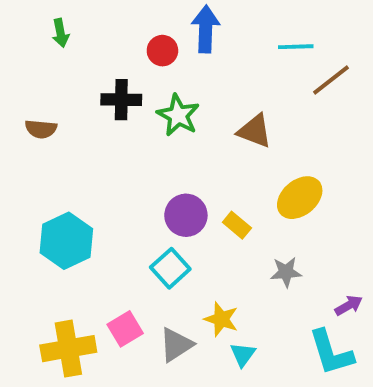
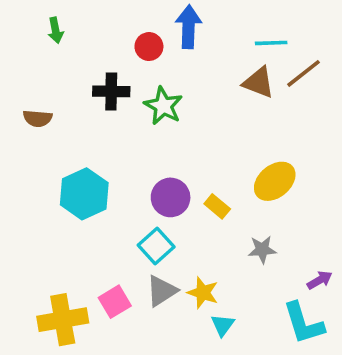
brown triangle: (255, 131) -> (259, 82), moved
cyan hexagon: (66, 241) -> (84, 194), moved
gray triangle: (176, 345) -> (162, 291), moved

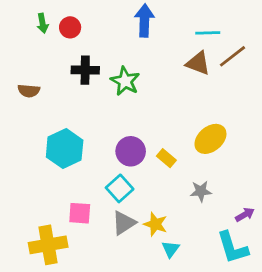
red circle: (149, 47) -> (70, 27), moved
pink square: (115, 302) -> (80, 213), moved, turned 35

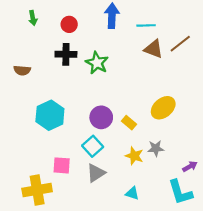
red circle: (70, 27) -> (69, 24), moved
cyan line: (208, 33) -> (146, 25), moved
yellow star: (155, 224) -> (134, 156), moved
cyan triangle: (171, 249) -> (132, 193), turned -48

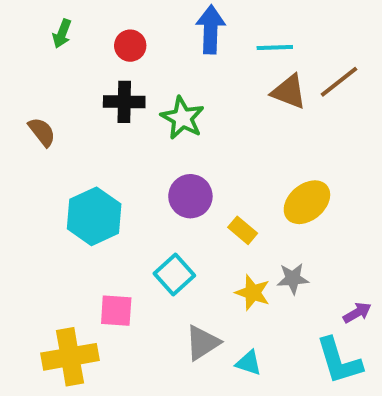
green arrow: (33, 18) -> (62, 34), turned 32
brown semicircle: (22, 70) -> (42, 132), turned -133
purple circle: (101, 117) -> (190, 196), moved
gray triangle: (96, 173) -> (203, 343), moved

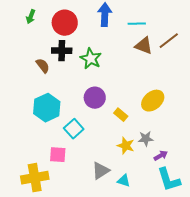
red circle: (130, 46) -> (65, 23), size x1.6
brown semicircle: (42, 132) -> (43, 66), moved
cyan square: (174, 275) -> (74, 129), moved
purple arrow: (357, 313) -> (161, 156), moved

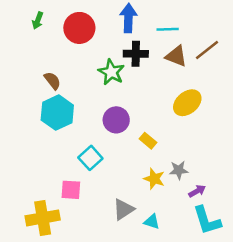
black cross: (62, 51) -> (136, 54), moved
yellow ellipse: (153, 101) -> (187, 103), moved
cyan hexagon: (47, 108) -> (57, 113), moved

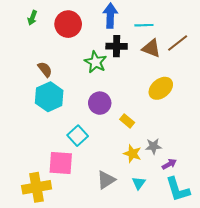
pink square: (71, 190) -> (61, 163), size x1.4
cyan triangle: (152, 222) -> (139, 183), moved, turned 48

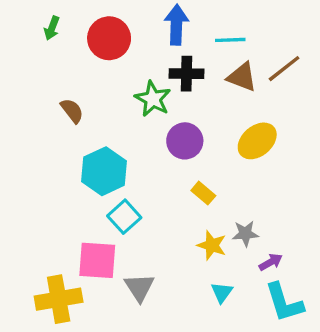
cyan hexagon: (49, 97) -> (104, 171), moved
purple circle: (100, 103) -> (185, 141), moved
gray triangle: (106, 180) -> (139, 287), moved, turned -30

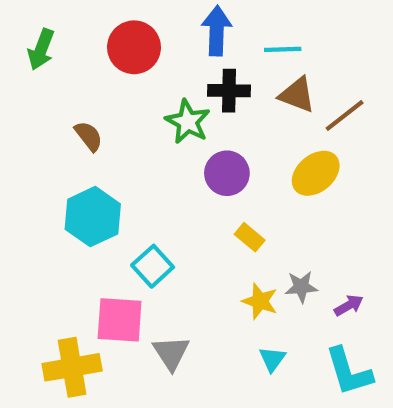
green arrow: (52, 28) -> (41, 49), moved, size x1.4
brown line: (284, 69) -> (345, 115), moved
cyan hexagon: (104, 171) -> (93, 217), moved
purple arrow: (271, 262) -> (349, 305), moved

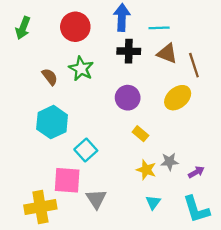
brown line: (345, 115) -> (194, 65), turned -70
green star: (188, 122) -> (81, 69), moved

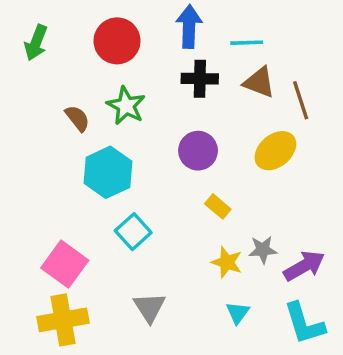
cyan hexagon: (52, 122) -> (108, 172), moved
purple arrow: (196, 172) -> (304, 266), size x1.6
pink square: (67, 180) -> (65, 264), moved, turned 32

